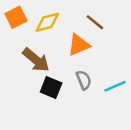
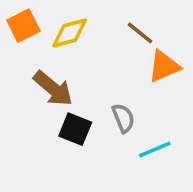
orange triangle: (79, 45) -> (164, 66), moved
cyan line: (115, 86) -> (155, 150), moved

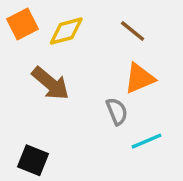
orange triangle: (164, 66) -> (140, 78), moved
black square: (75, 129) -> (33, 160), moved

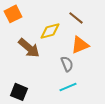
yellow diamond: (66, 31) -> (50, 31), moved
cyan line: (146, 141) -> (68, 87), moved

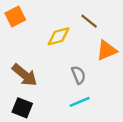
orange triangle: (80, 45) -> (107, 50), moved
brown arrow: (29, 48) -> (25, 75), moved

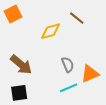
orange triangle: (107, 50) -> (90, 74), moved
black square: (22, 108) -> (19, 93), turned -30

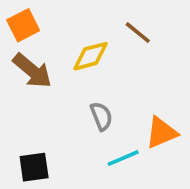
brown arrow: (21, 65) -> (32, 71), moved
gray semicircle: (68, 65) -> (101, 116), moved

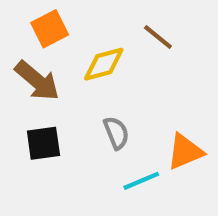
orange square: (23, 25) -> (50, 29), moved
black square: (34, 167) -> (43, 143), moved

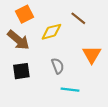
orange triangle: (185, 152) -> (92, 54), moved, turned -36
cyan line: (141, 181) -> (70, 90), turned 30

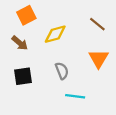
brown line: (78, 18) -> (97, 24), moved
brown arrow: (18, 40) -> (20, 43), size x0.7

